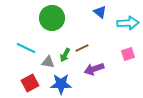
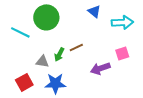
cyan line: (26, 48) -> (20, 32), moved
purple arrow: (94, 69) -> (100, 68), moved

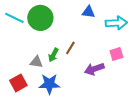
blue triangle: (94, 11) -> (88, 12), turned -32
cyan line: (20, 32) -> (14, 18), moved
brown line: (76, 47) -> (70, 48), turned -32

